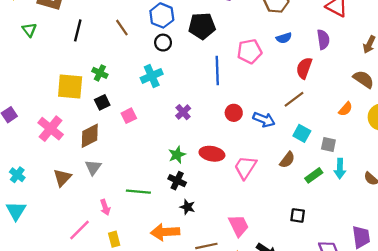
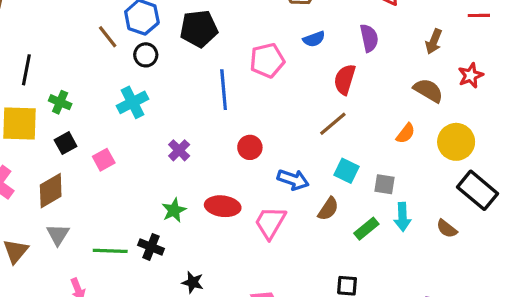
brown line: (122, 28) -> (108, 37), moved
black line: (78, 30) -> (26, 70), moved
blue arrow: (264, 120) -> (293, 180), moved
black cross: (177, 181) -> (151, 247), moved
green line: (138, 192) -> (110, 251), moved

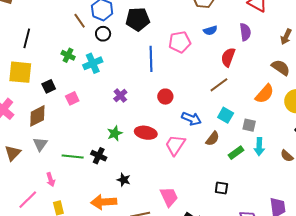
green cross: (60, 102) -> (68, 55), moved
orange semicircle: (406, 133) -> (265, 94), size x1.5

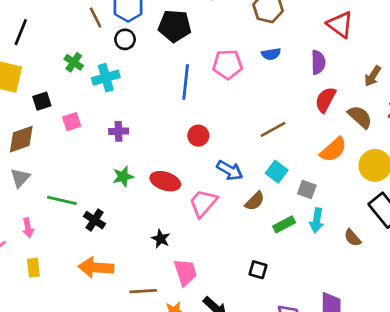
red semicircle: (228, 57) -> (325, 100), moved
purple cross: (120, 96) -> (119, 131), moved, turned 32
black cross: (99, 156) -> (95, 220), moved
black star: (124, 180) -> (161, 239), moved

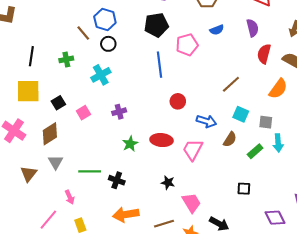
black pentagon: (175, 26) -> (156, 25), moved
green cross: (74, 62) -> (66, 59), moved, turned -32

